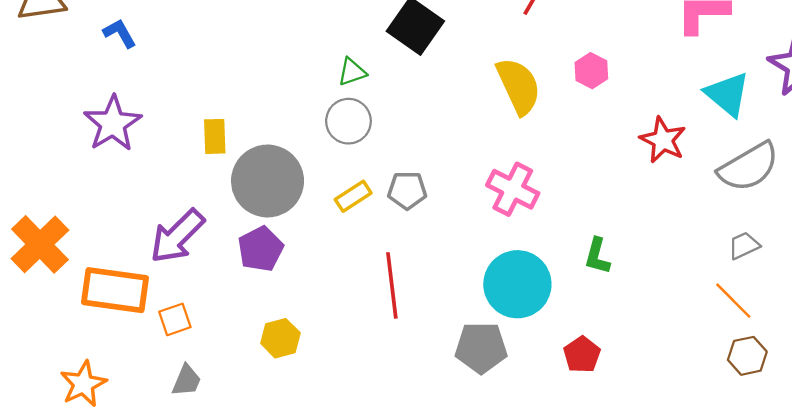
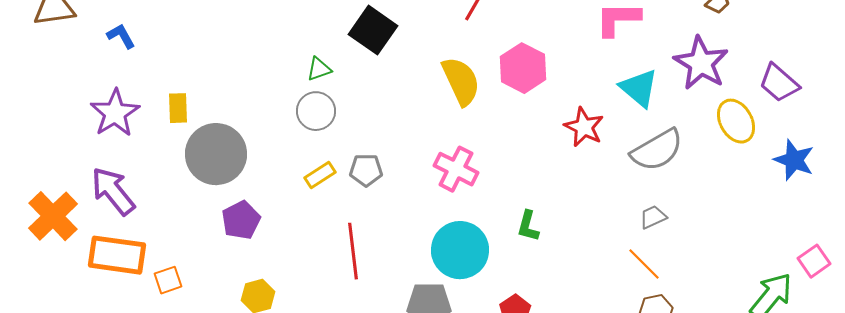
pink hexagon: (591, 71) -> (523, 68), size x1.6
yellow rectangle: (215, 136) -> (178, 108), moved
gray circle: (268, 181) -> (216, 154), moved
purple arrow: (177, 236) -> (113, 191), moved, turned 96

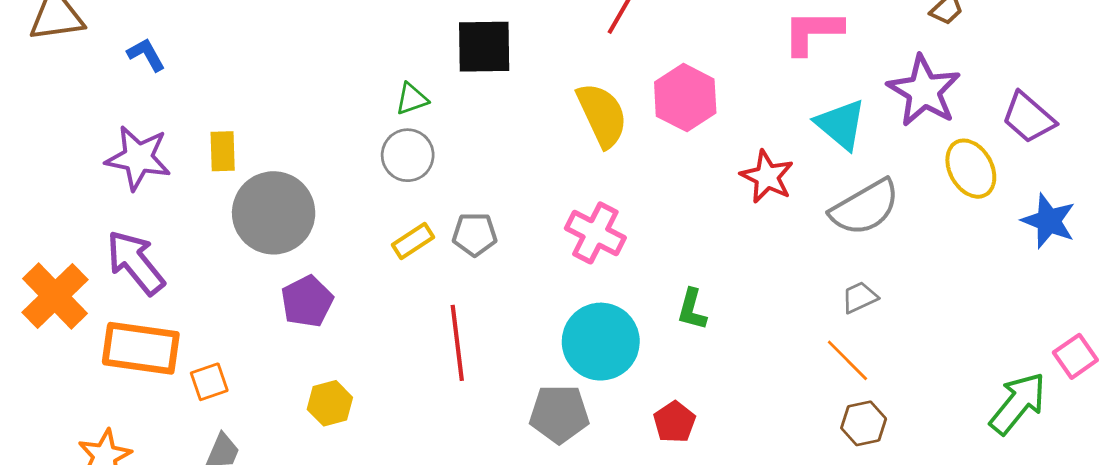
black square: (373, 30) -> (484, 47), turned -36
purple star: (115, 113) -> (138, 158), turned -30

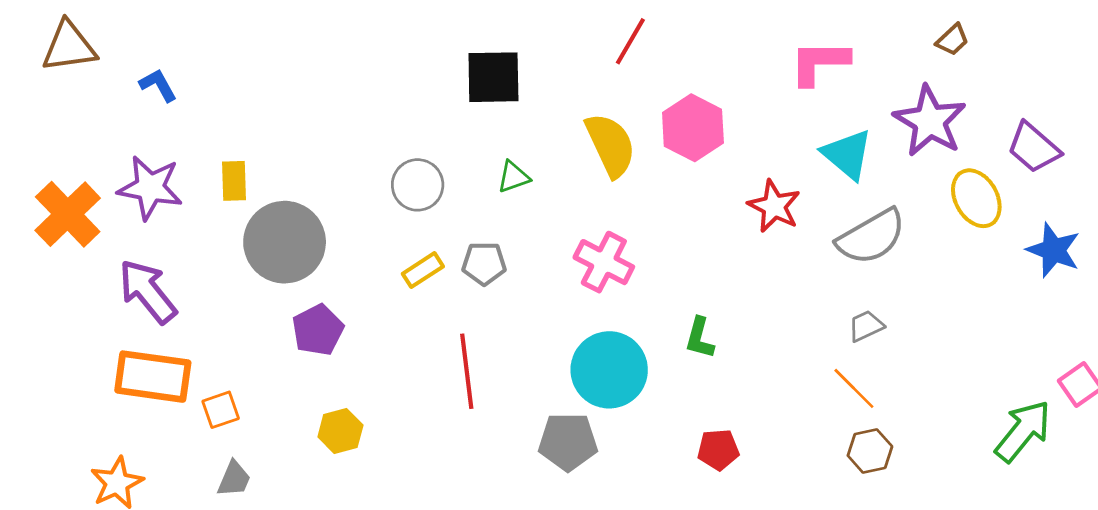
green triangle: (412, 99) -> (513, 177), moved
orange cross: (55, 296) -> (68, 214), moved
red pentagon: (674, 422) -> (718, 450), moved, turned 30

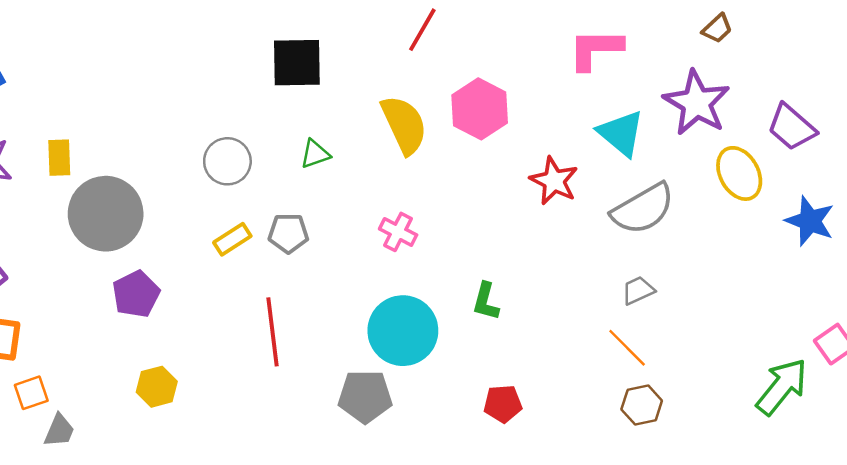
pink cross: (604, 262) -> (398, 232), size x0.7
orange square: (221, 410) -> (31, 393), moved

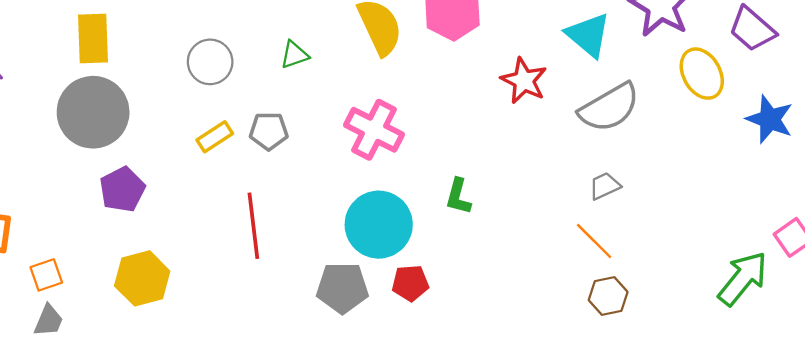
yellow rectangle: (59, 158) -> (93, 38), moved, size x1.4
pink cross: (398, 232) -> (374, 130), size x1.6
yellow hexagon: (157, 387) -> (142, 278), size x1.4
orange square: (31, 393) -> (46, 275), moved
red pentagon: (503, 404) -> (410, 283), moved

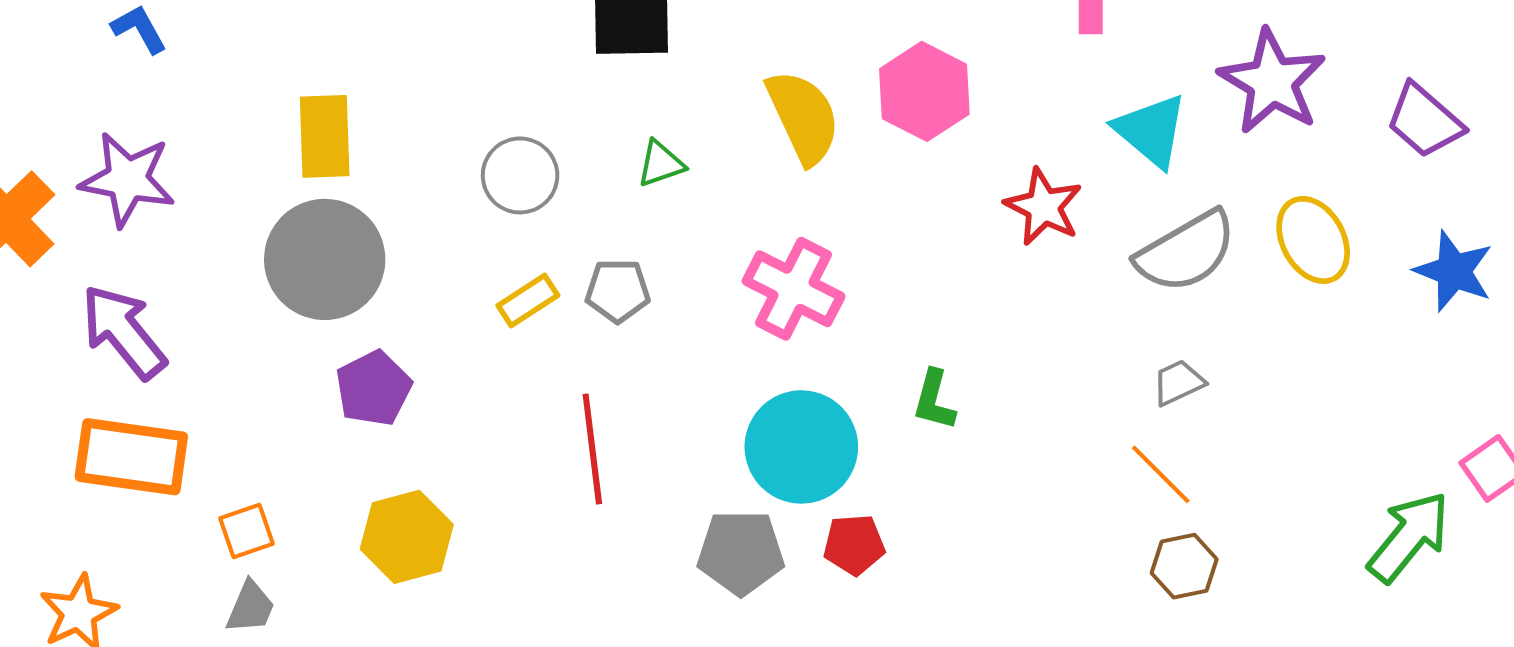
yellow ellipse: (702, 74) -> (1313, 240), moved

